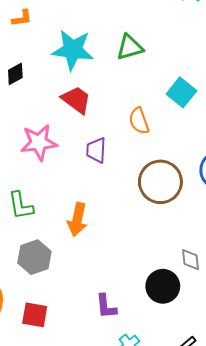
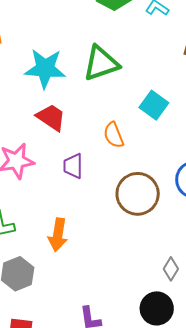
green triangle: (130, 47) -> (101, 63), size x1.4
gray diamond: (191, 260) -> (171, 269), turned 40
black circle: (163, 286) -> (157, 308), moved

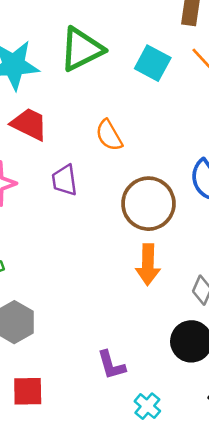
cyan square: (154, 105) -> (153, 63), moved
orange arrow: (58, 235) -> (148, 264), moved

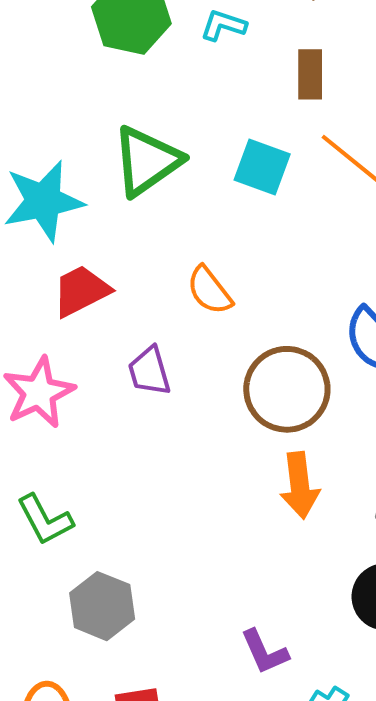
red trapezoid: (29, 124) -> (81, 291), turned -45

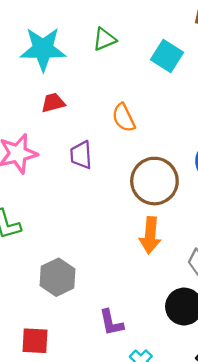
green triangle: (147, 161) -> (104, 39), size x0.6
red trapezoid: (81, 291) -> (53, 103), size x0.7
gray hexagon: (102, 606) -> (58, 277), moved

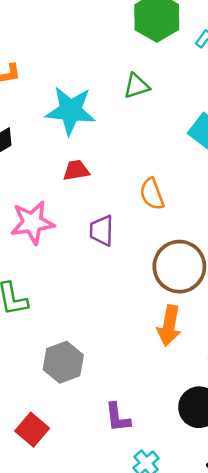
green triangle: (104, 39) -> (137, 86), moved
red square: (35, 341) -> (32, 430), turned 32

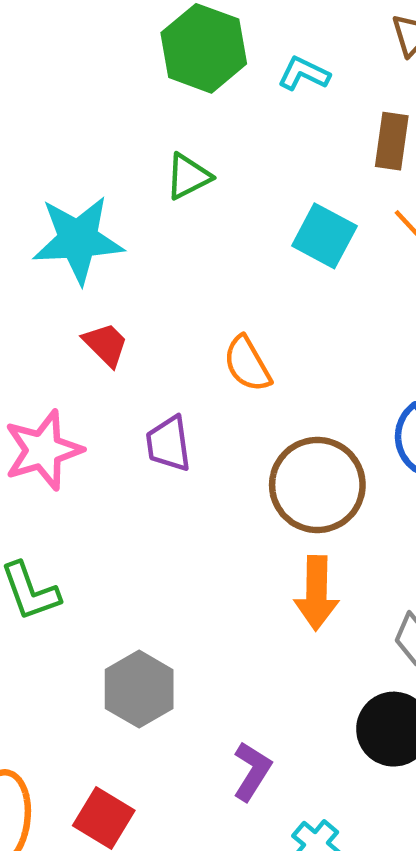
red trapezoid: (76, 170) -> (106, 344), turned 64
purple L-shape: (118, 417) -> (252, 771), turned -132

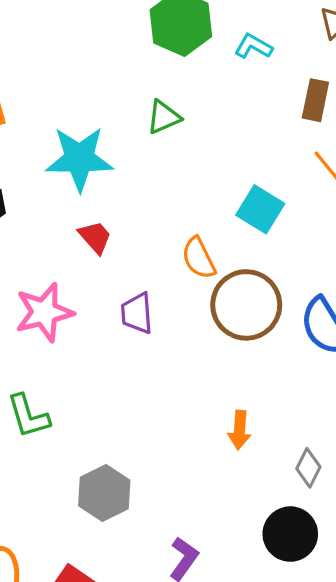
cyan square: (324, 236) -> (260, 209), moved
brown circle: (317, 485) -> (246, 305), moved
orange arrow: (317, 593) -> (239, 430), size x0.7

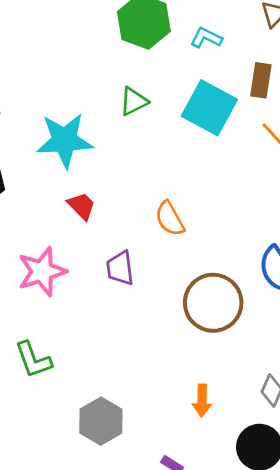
cyan square: (260, 209) -> (209, 108), moved, size x1.4
brown circle: (246, 305) -> (213, 303), moved
orange arrow: (239, 430) -> (202, 401), moved

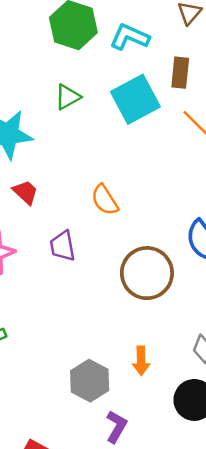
cyan L-shape: (206, 38) -> (130, 37), size x1.4
cyan square: (209, 108) -> (135, 99), turned 36
gray hexagon: (101, 421) -> (90, 381), moved

